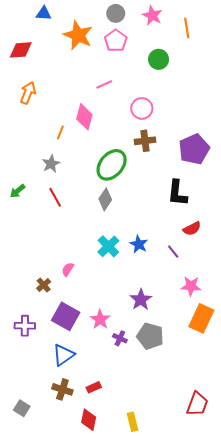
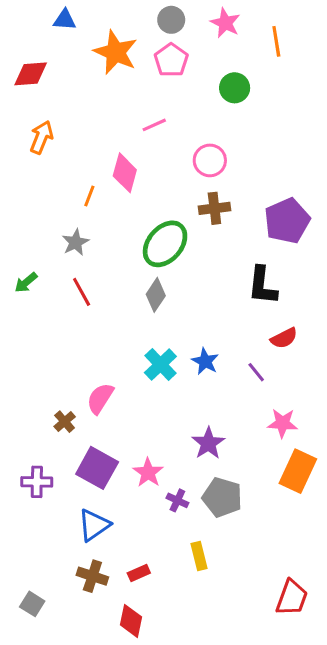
pink semicircle: (68, 269) -> (100, 398), size x1.5
yellow rectangle: (132, 422) -> (199, 556), moved

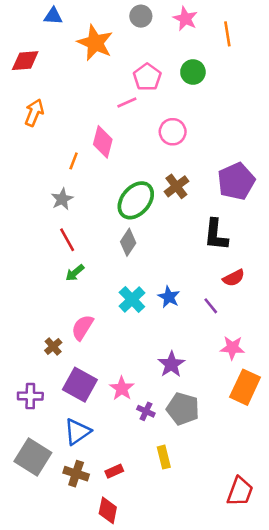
pink pentagon: (171, 60) -> (147, 77), moved
brown cross: (214, 208) -> (176, 186), moved, turned -30
green arrow: (26, 283) -> (75, 273), moved
gray square: (32, 604) -> (33, 457), moved, size x1.8

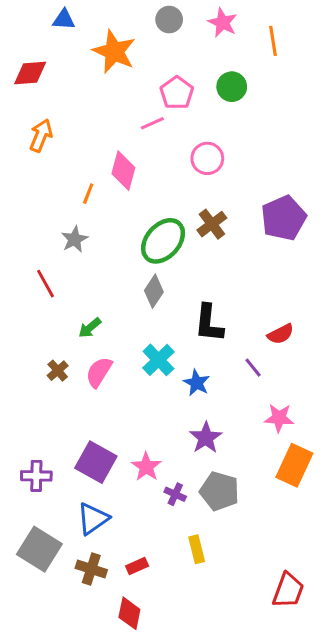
black L-shape: (216, 235) -> (209, 323), moved
red line: (67, 240) -> (45, 284), moved
blue star: (169, 297) -> (197, 383), moved
pink semicircle: (82, 327) -> (99, 372), moved
brown cross: (53, 346) -> (58, 371), moved

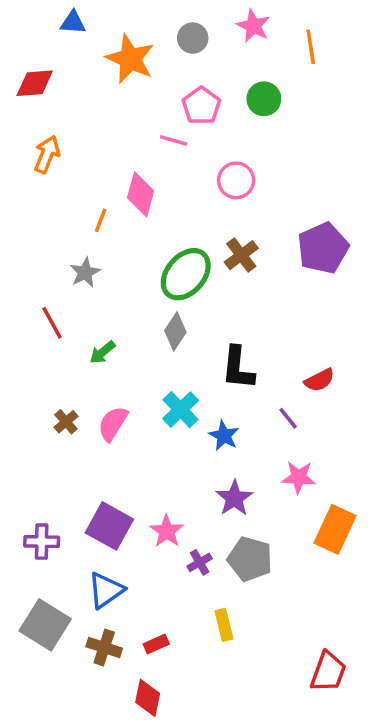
gray circle: (169, 20) -> (193, 38), moved
pink line: (152, 123) -> (174, 140), turned 40
green arrow: (90, 328) -> (102, 352), moved
pink star: (279, 418) -> (299, 477), moved
purple cross: (175, 494) -> (200, 562), turned 35

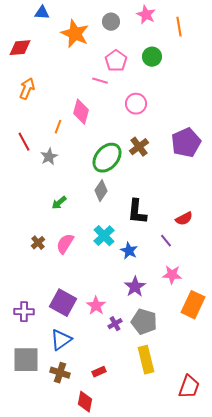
red line: (52, 323) -> (24, 142), moved
gray square: (45, 625) -> (26, 360), turned -32
yellow rectangle: (224, 625) -> (146, 360), moved, size x1.5
red rectangle: (156, 644) -> (99, 372), moved

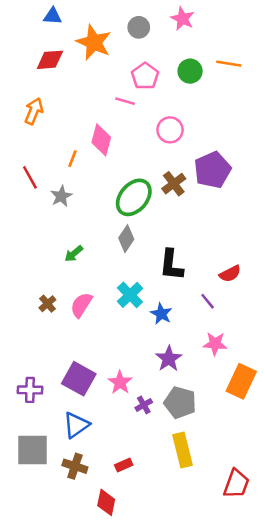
orange line: (179, 27) -> (229, 64), moved, turned -72
red diamond: (20, 48) -> (50, 60), moved
purple pentagon: (186, 143) -> (213, 170), moved

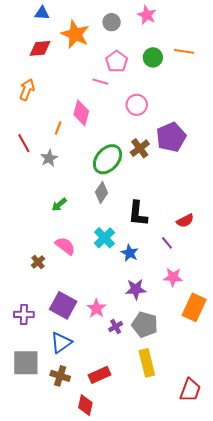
brown cross: (47, 304) -> (38, 262), moved
pink semicircle: (81, 305) -> (65, 246), turned 95
purple star: (169, 359) -> (136, 289), turned 30
red rectangle: (124, 465) -> (99, 375), size x1.5

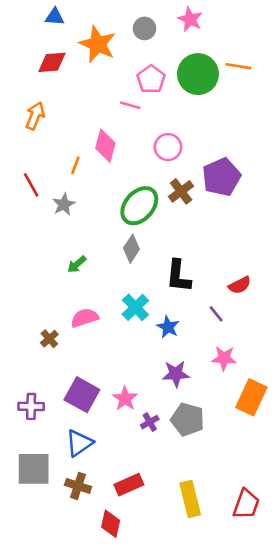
green circle: (153, 57) -> (198, 74), size x1.6
pink circle: (137, 105) -> (168, 147), moved
pink semicircle: (65, 246) -> (85, 318), turned -55
yellow rectangle: (147, 363) -> (190, 499), moved

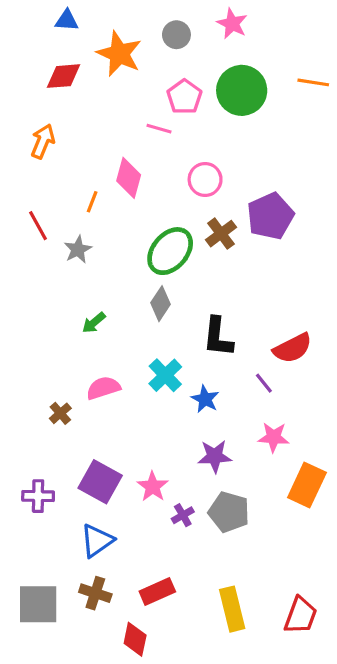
orange line: (238, 66) -> (313, 82), moved
red semicircle: (240, 285) -> (293, 348), size x1.4
gray square: (34, 469) -> (38, 604), moved

